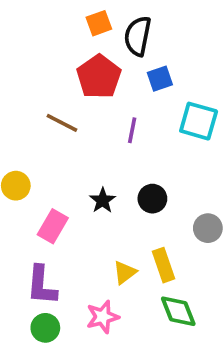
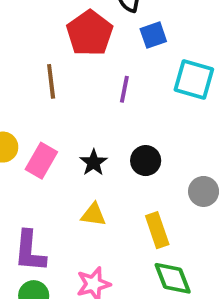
brown line: (62, 123) -> (51, 81), turned 56
pink rectangle: (53, 226) -> (41, 161), moved
yellow triangle: (125, 272) -> (93, 215), moved, turned 45

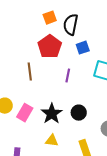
black star: (93, 162) -> (52, 114), size x1.5

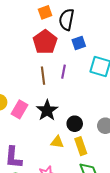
brown line: (30, 72) -> (43, 76), moved
black circle: (79, 113) -> (75, 124), moved
yellow triangle: (52, 141) -> (57, 142), moved

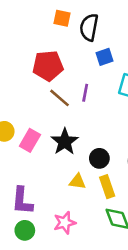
orange square: (45, 12) -> (62, 18), turned 32
red pentagon: (45, 42) -> (48, 66), moved, turned 30
brown line: (43, 76) -> (60, 98), turned -42

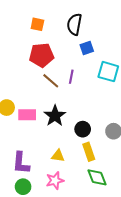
orange square: (62, 18) -> (37, 24), moved
pink rectangle: (30, 140) -> (27, 115), turned 60
yellow triangle: (77, 182) -> (58, 156), moved

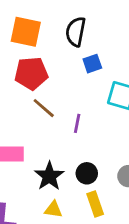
orange square: (37, 24) -> (26, 32), size x1.6
purple line: (71, 77) -> (77, 123), moved
black star: (55, 116) -> (49, 176), moved

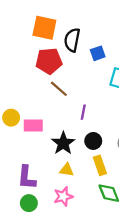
black semicircle: (76, 32) -> (72, 40), moved
purple line: (77, 123) -> (83, 112), moved

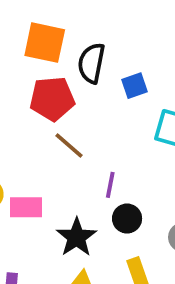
black circle: (93, 141) -> (127, 219), moved

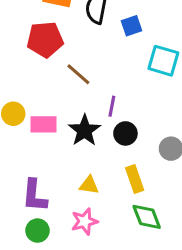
red pentagon: (52, 99) -> (45, 39), moved
black star: (76, 237) -> (85, 130), moved

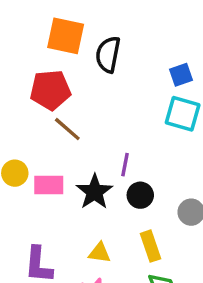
blue square: (132, 26) -> (181, 75), moved
brown line: (78, 74) -> (67, 129), moved

